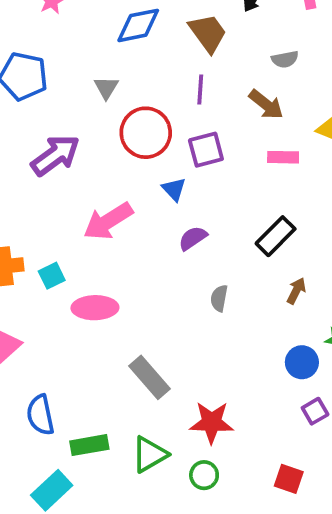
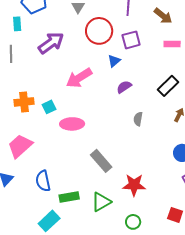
blue triangle: (174, 189) -> (114, 61), turned 32
green circle: (204, 475) -> (133, 222), moved

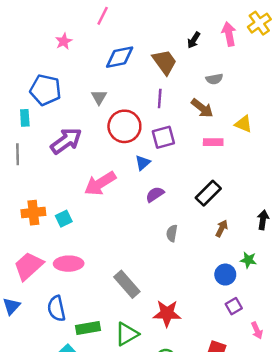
pink ellipse: (72, 124) -> (69, 264), moved

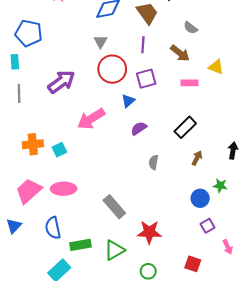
gray semicircle: (214, 79) -> (191, 28), turned 48
blue pentagon: (46, 90) -> (29, 33), moved
gray triangle: (99, 97) -> (101, 42), moved
cyan rectangle: (25, 118) -> (15, 62), moved

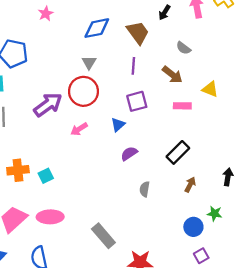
red circle: (112, 69) -> (83, 91), moved
pink arrow: (91, 119) -> (79, 129), moved, size x0.6

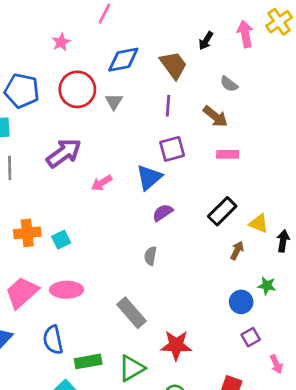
yellow triangle: (210, 89) -> (259, 223), moved
red circle: (83, 91) -> (77, 89), moved
blue triangle: (118, 125) -> (149, 177), size x1.5
gray semicircle: (145, 189) -> (150, 256), moved

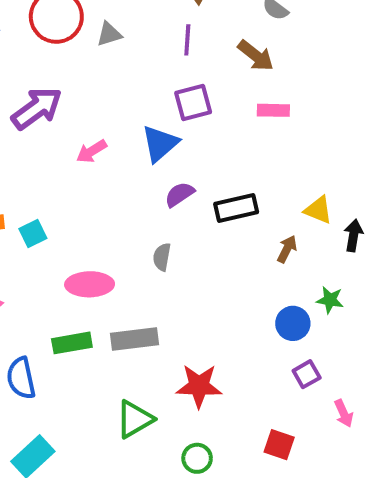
gray triangle: (114, 102) -> (109, 34), turned 42
black rectangle: (222, 211) -> (236, 208), moved, turned 32
pink ellipse: (67, 290) -> (90, 284), moved
gray rectangle: (131, 313) -> (135, 339), turned -56
green rectangle: (88, 361) -> (72, 343), moved

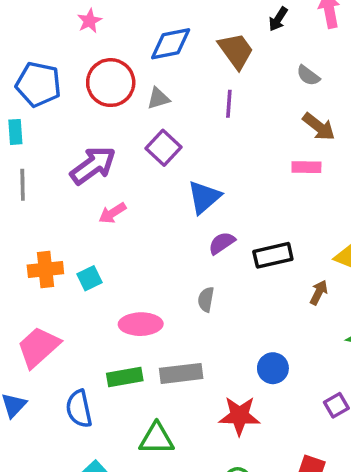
brown arrow: (256, 56) -> (319, 127), moved
purple square: (193, 102) -> (164, 148), moved, turned -32
pink arrow: (92, 151) -> (112, 213), moved
blue circle: (293, 323) -> (273, 368), moved
green triangle: (135, 419) -> (157, 439), moved, turned 30

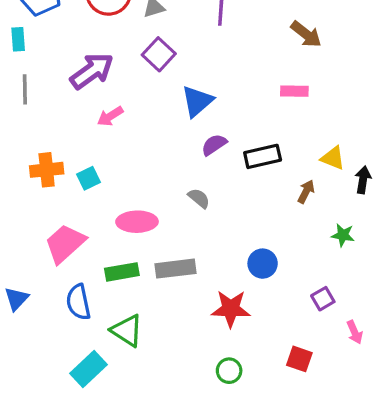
pink rectangle: (306, 167) -> (294, 91), moved
gray semicircle: (206, 299) -> (199, 198), turned 120
pink trapezoid: (38, 347) -> (65, 243), moved
green triangle: (157, 439) -> (127, 330), moved, turned 33

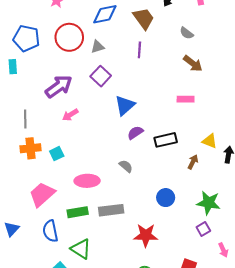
gray line: (25, 89) -> (25, 119), moved
green star: (343, 235) -> (209, 203), moved, size x1.6
blue circle: (263, 264) -> (166, 198), moved

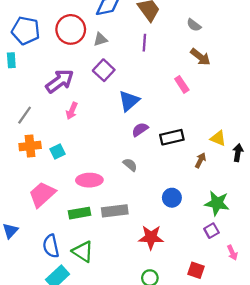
pink rectangle: (186, 99) -> (182, 84), moved, turned 56
pink arrow: (70, 115) -> (72, 111), turned -35
gray line: (25, 119) -> (25, 115), turned 36
blue semicircle: (50, 231) -> (51, 246), moved

